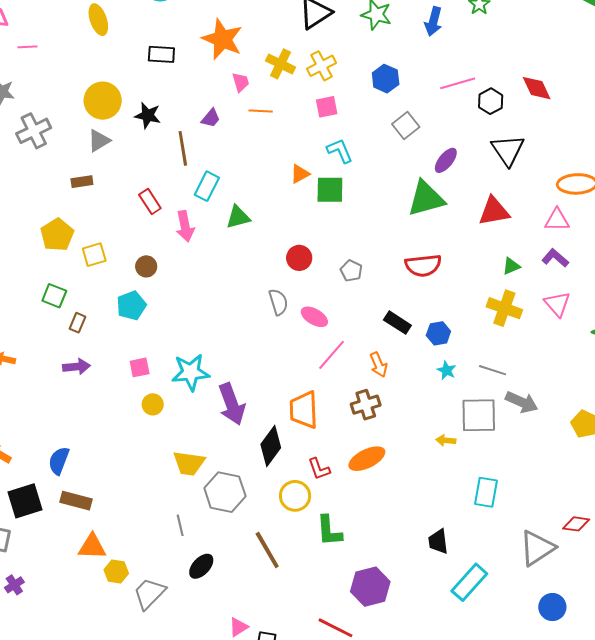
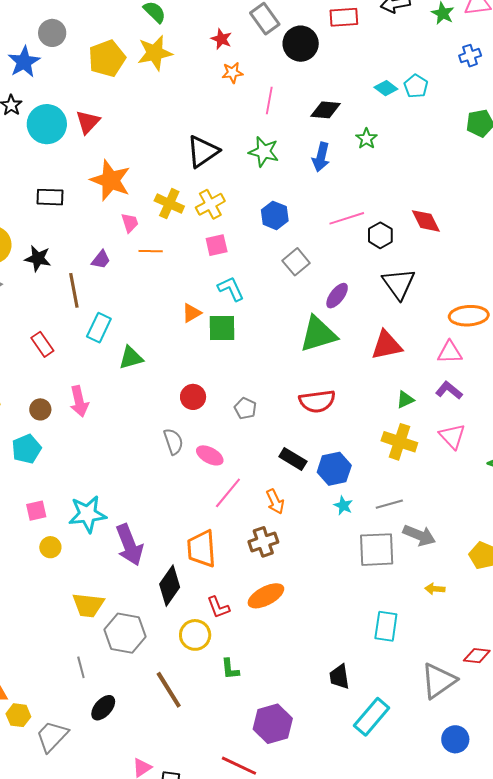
pink arrow: (185, 226) -> (79, 401), moved
blue hexagon: (438, 333) -> (334, 469), size x1.4
gray line: (493, 370) -> (389, 504), turned -32
yellow arrow: (446, 440) -> (435, 589), moved
green L-shape: (329, 531) -> (230, 669), size x0.7

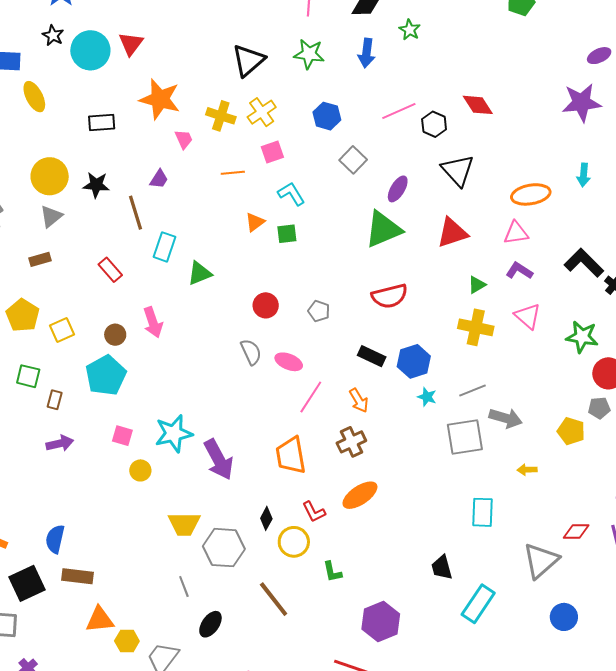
orange line: (151, 251) -> (233, 173), moved
green square: (222, 328) -> (287, 234), size x0.7
cyan pentagon: (26, 449) -> (106, 375), size x1.4
pink square: (36, 511) -> (122, 436), turned 35
black diamond: (170, 586) -> (266, 518), moved, size x0.6

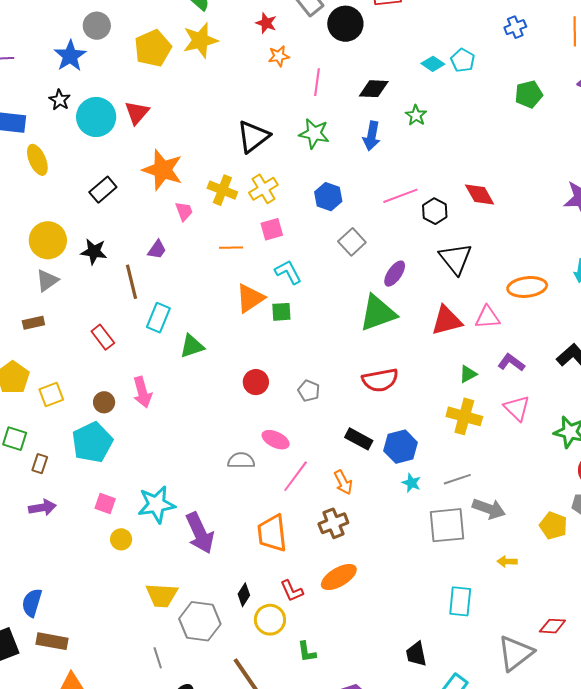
black rectangle: (102, 122) -> (103, 190), turned -40
orange triangle: (255, 222) -> (250, 298), size x1.5
pink triangle: (516, 233) -> (487, 317), moved
gray semicircle: (251, 352) -> (241, 460), moved, turned -68

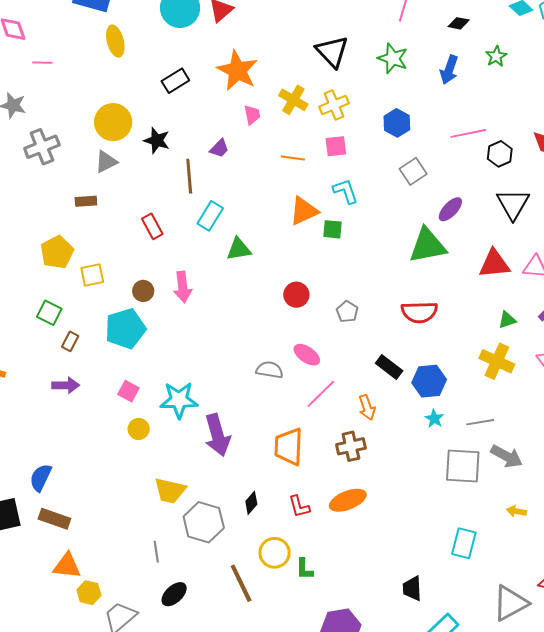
black diamond: (374, 89) -> (459, 23), size x0.7
black triangle: (253, 136) -> (332, 52), turned -45
yellow circle: (270, 620) -> (275, 553), moved

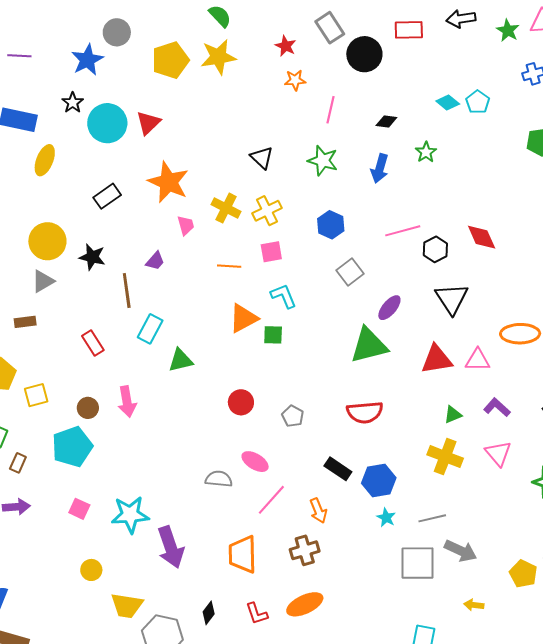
yellow ellipse: (115, 41) -> (45, 160), turned 40
black triangle: (332, 52) -> (262, 158), size x0.7
yellow circle: (139, 429) -> (91, 570), moved

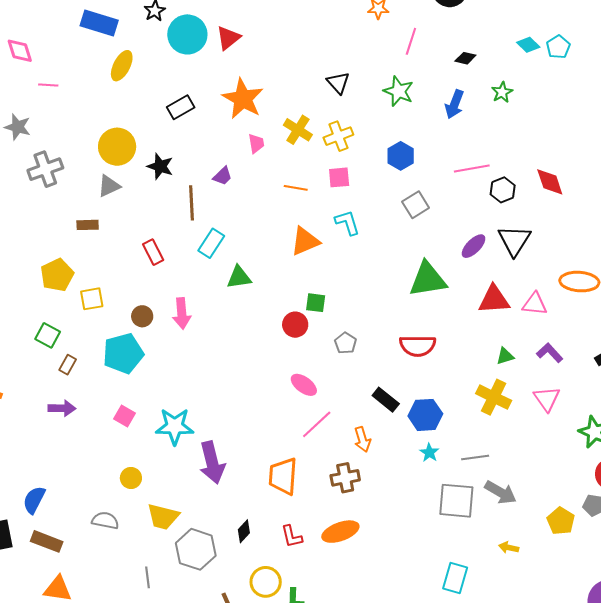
purple ellipse: (389, 308) -> (474, 246), moved
green square: (273, 335) -> (316, 303), moved
gray semicircle: (219, 479) -> (105, 521), moved

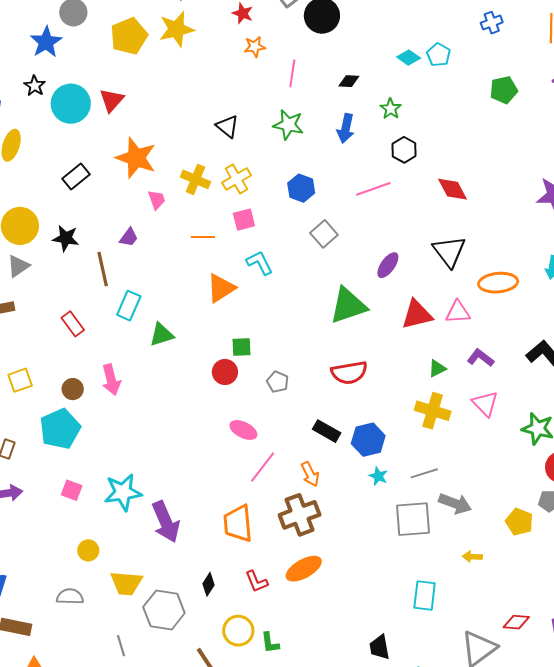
black hexagon: (503, 190) -> (404, 150), moved
black triangle: (514, 240) -> (449, 251), moved
brown cross: (345, 478) -> (300, 515), size x1.4

